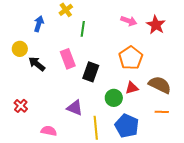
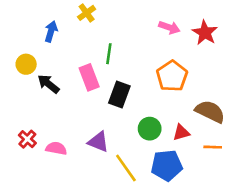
green line: (83, 29) -> (109, 54), moved
red triangle: (132, 88) -> (181, 133), moved
blue pentagon: (127, 126) -> (167, 165), turned -30
yellow line: (96, 128) -> (126, 168), turned -30
pink semicircle: (49, 131) -> (56, 148), moved

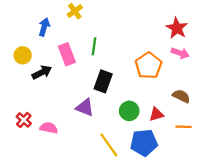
pink arrow: (169, 27) -> (180, 53), moved
pink rectangle: (89, 77) -> (67, 54), moved
black arrow: (48, 84) -> (42, 72), turned 114
brown semicircle: (210, 112) -> (181, 96), size x0.7
purple triangle: (98, 142) -> (85, 107), moved

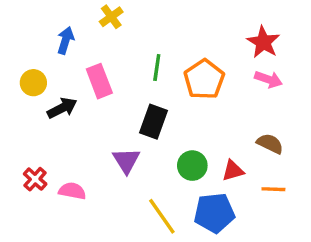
green line: (94, 46) -> (157, 67), moved
orange pentagon: (148, 66) -> (204, 79), moved
purple triangle: (85, 107) -> (126, 160), turned 36

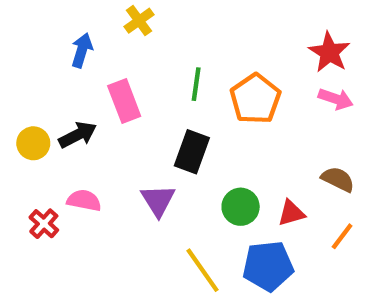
yellow circle: (33, 83) -> (33, 143), moved
orange line: (273, 189) -> (342, 236), turned -55
pink semicircle: (72, 191) -> (84, 200), moved

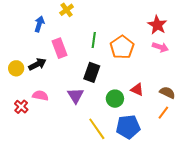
brown semicircle: (338, 179) -> (167, 93), moved
red triangle: (291, 213) -> (137, 89), moved, turned 40

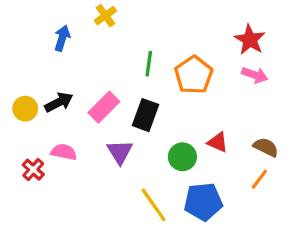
pink rectangle: (59, 48) -> (104, 107), moved, turned 66

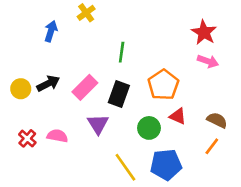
orange pentagon: (194, 75) -> (163, 85), moved
pink semicircle: (64, 152) -> (57, 136), moved

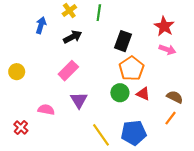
green line: (122, 52) -> (99, 13), moved
black arrow: (48, 83) -> (73, 37), moved
black rectangle: (119, 94) -> (123, 41), moved
green circle: (149, 128) -> (120, 93), moved
red cross: (27, 138) -> (21, 128), moved

